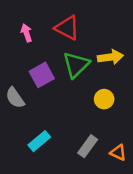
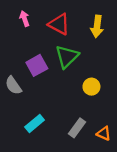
pink arrow: (26, 33) -> (25, 19), moved
yellow arrow: (110, 57) -> (97, 26), moved, turned 105

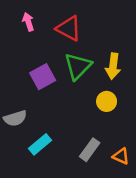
yellow arrow: (97, 26) -> (113, 66), moved
gray semicircle: (13, 85) -> (15, 118), moved, turned -72

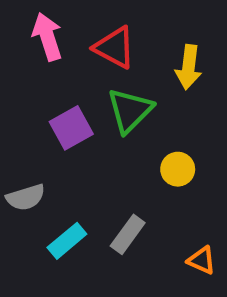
pink arrow: (28, 22) -> (47, 37), size x1.5
yellow arrow: (113, 66) -> (189, 67), moved
gray rectangle: (90, 150) -> (128, 234), moved

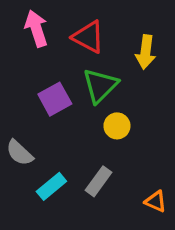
yellow circle: (178, 169) -> (117, 126), moved
gray semicircle: (26, 197) -> (20, 153), turned 60

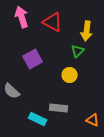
green triangle: (100, 86) -> (78, 51), moved, size x0.6
gray rectangle: (98, 181) -> (59, 108), turned 60
cyan rectangle: (51, 186) -> (38, 119), moved, turned 66

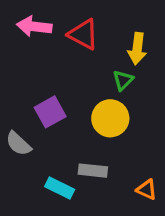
pink arrow: (22, 17) -> (34, 26), turned -65
purple square: (33, 59) -> (50, 112), moved
yellow circle: (70, 75) -> (110, 118), size x1.5

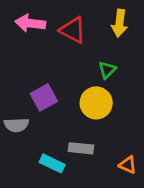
yellow arrow: (137, 49) -> (119, 23), moved
gray semicircle: (18, 144) -> (16, 125), turned -45

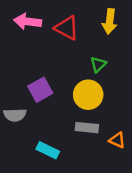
gray rectangle: (81, 148) -> (87, 128), moved
orange triangle: (128, 165) -> (117, 140), moved

